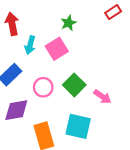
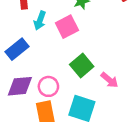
pink circle: (43, 87) -> (48, 86), moved

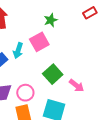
cyan arrow: (40, 21) -> (18, 51), moved

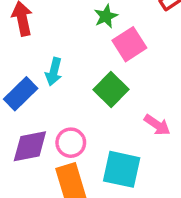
pink square: (39, 42) -> (129, 44), moved
green square: (53, 74) -> (111, 89), moved

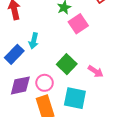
green square: (111, 89) -> (67, 64), moved

